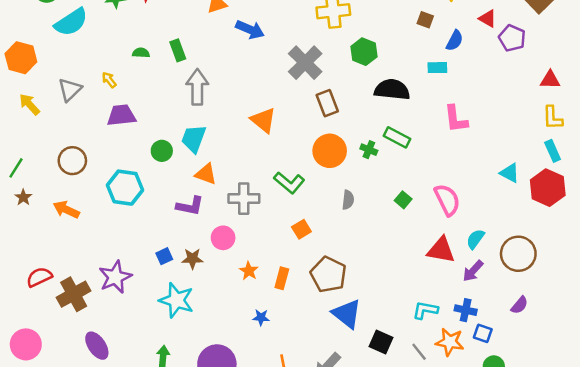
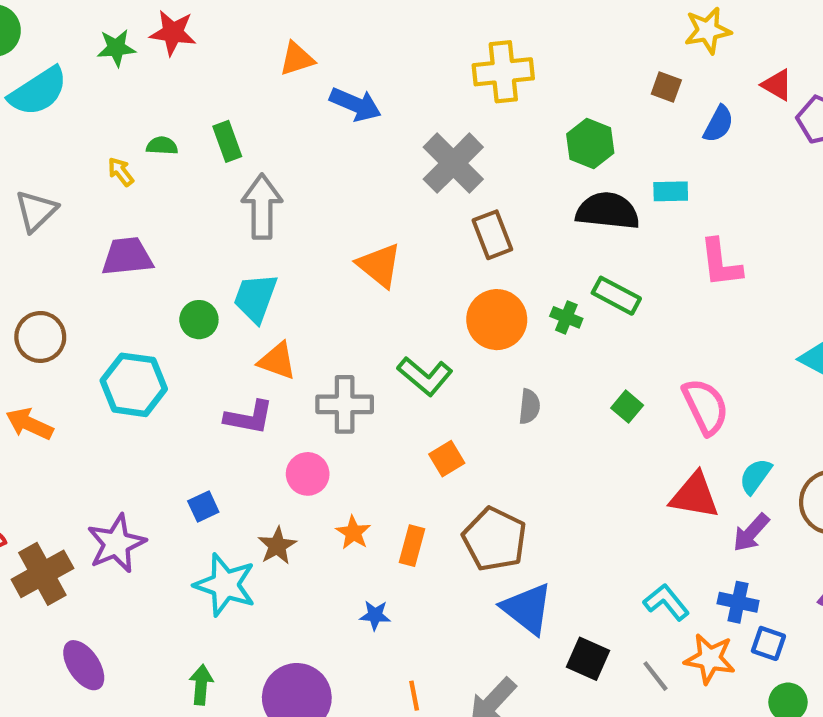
green hexagon: (364, 52) -> (590, 144), moved
cyan rectangle: (437, 68) -> (671, 191), moved
yellow arrow: (109, 80) -> (121, 172), moved
brown star: (192, 259) -> (277, 546), moved, turned -30
cyan L-shape: (425, 310) -> (666, 602), turned 40

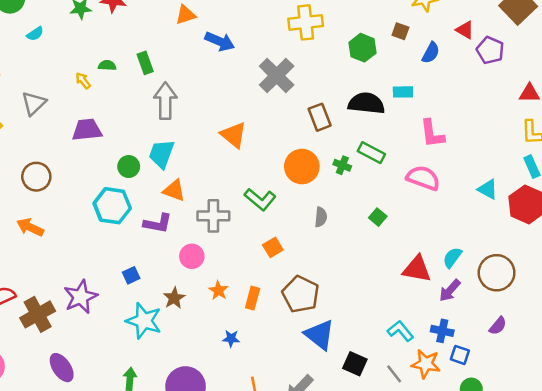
cyan semicircle: (38, 91) -> (35, 34), size x0.5
green hexagon: (590, 144) -> (363, 48), moved
brown rectangle: (492, 235) -> (320, 117), moved
cyan hexagon: (134, 385) -> (112, 206), moved
pink semicircle: (705, 407) -> (423, 178), moved, turned -44

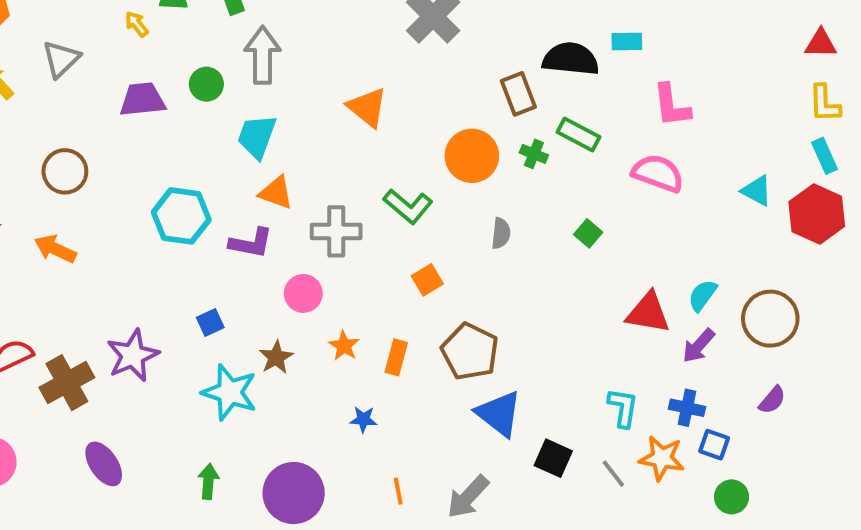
brown rectangle: (320, 117) -> (518, 94), moved
green circle: (129, 167) -> (206, 84), moved
cyan L-shape: (400, 331) -> (623, 408), turned 48

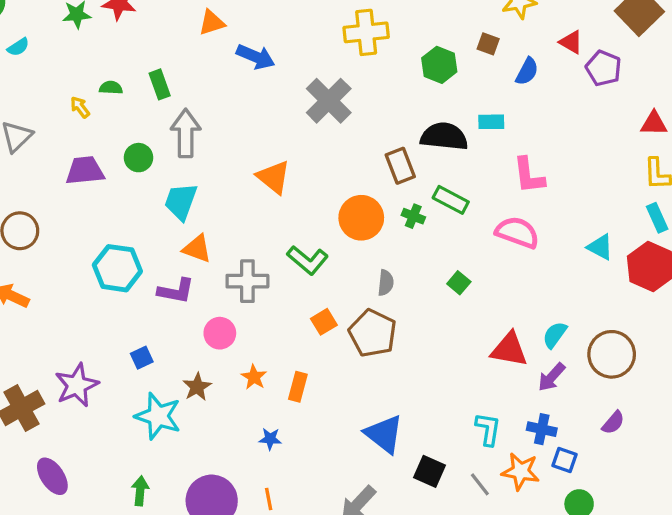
brown pentagon: (470, 352) -> (373, 333), moved
orange line: (398, 491) -> (269, 499), moved

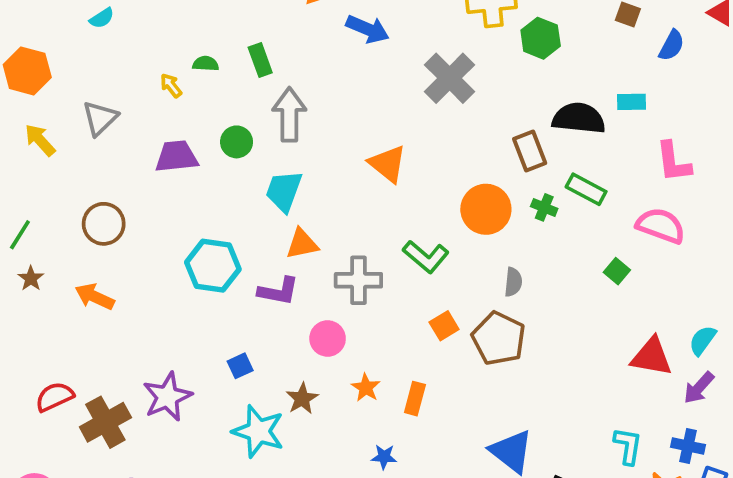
green hexagon: (439, 65) -> (541, 38), moved
orange triangle: (197, 249) -> (302, 244), turned -32
green square: (459, 283) -> (617, 271), moved

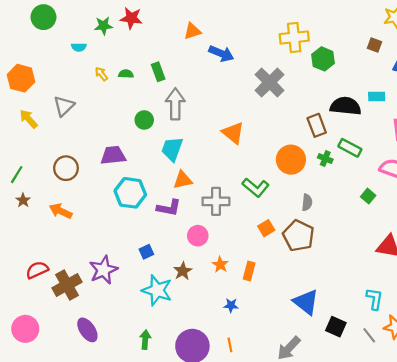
cyan semicircle: (102, 18) -> (79, 47), moved, turned 32
yellow arrow: (171, 85) -> (101, 74), moved
purple trapezoid: (176, 156) -> (113, 155), moved

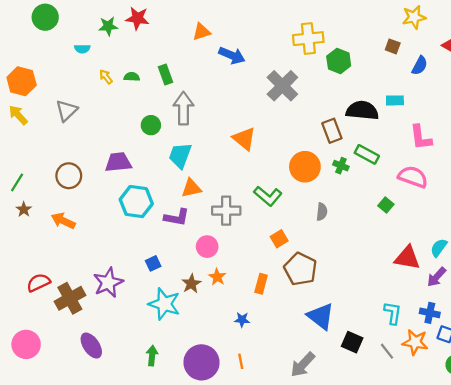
yellow arrow: (29, 119) -> (18, 115), moved
brown pentagon: (298, 236) -> (300, 269), moved
orange star: (220, 265) -> (217, 277), moved

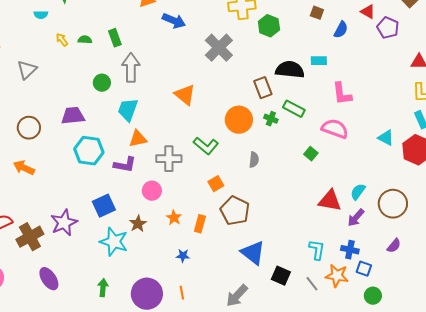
blue square: (153, 263) -> (104, 206), size x1.6
orange star: (217, 277) -> (174, 218), moved

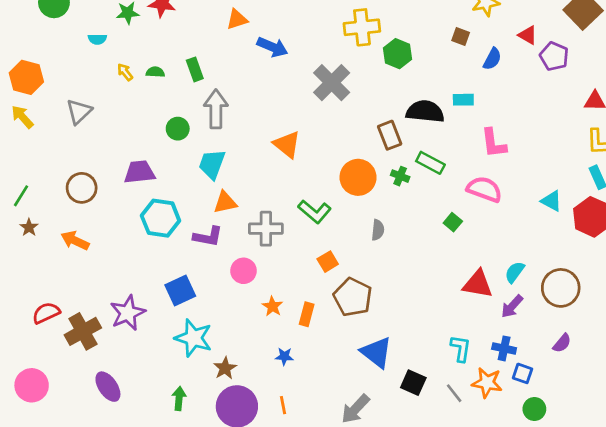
brown star: (138, 224) -> (225, 368), moved

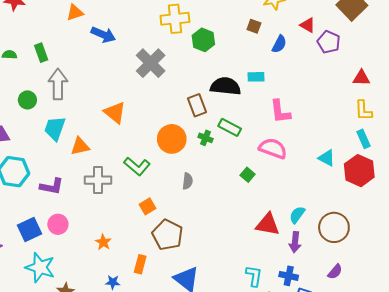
orange triangle: (225, 202) -> (80, 146), moved
pink circle: (243, 271) -> (58, 224), moved
purple arrow: (512, 306) -> (295, 242), turned -36
orange rectangle: (307, 314) -> (140, 264), moved

